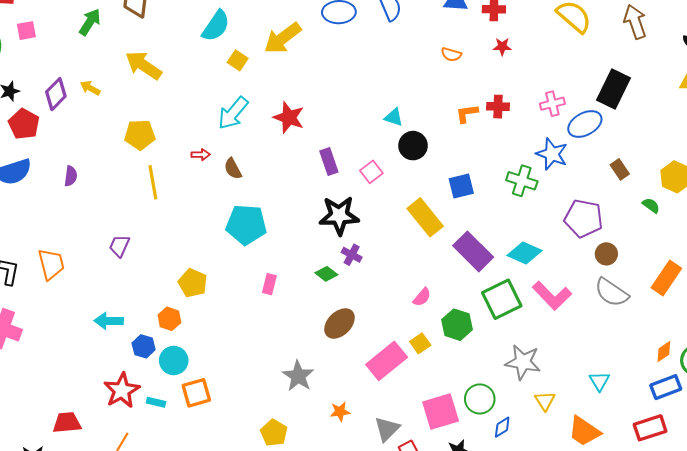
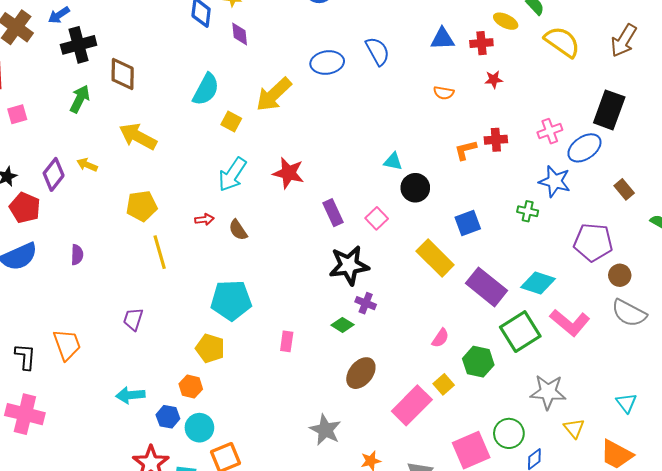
brown arrow: (635, 22) -> (624, 41), turned -124
green cross: (522, 181) -> (528, 211), size x0.7
cyan pentagon: (246, 225) -> (231, 300), moved

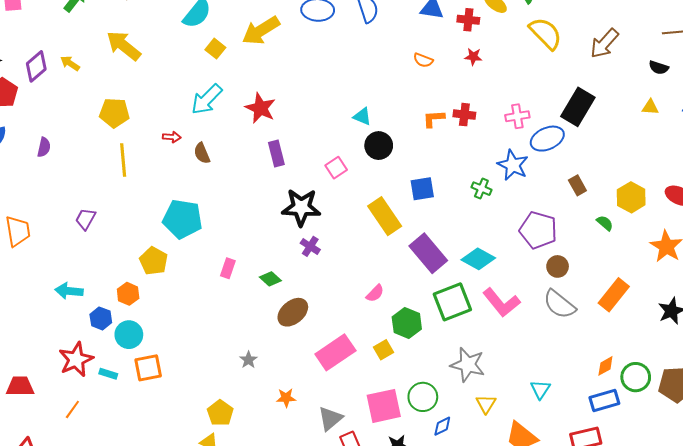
purple rectangle: (333, 213) -> (276, 154), moved
green diamond: (343, 325) -> (270, 279), moved
yellow square: (444, 384) -> (383, 350), moved
gray star: (325, 430) -> (248, 360), size x0.6

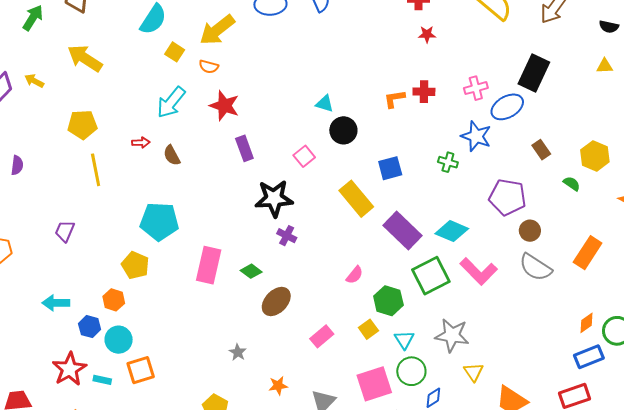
orange semicircle: (423, 60) -> (209, 67), moved
pink rectangle: (228, 268) -> (209, 265), size x1.8
pink rectangle: (335, 352) -> (322, 336), size x0.6
cyan triangle: (540, 389) -> (404, 340), moved

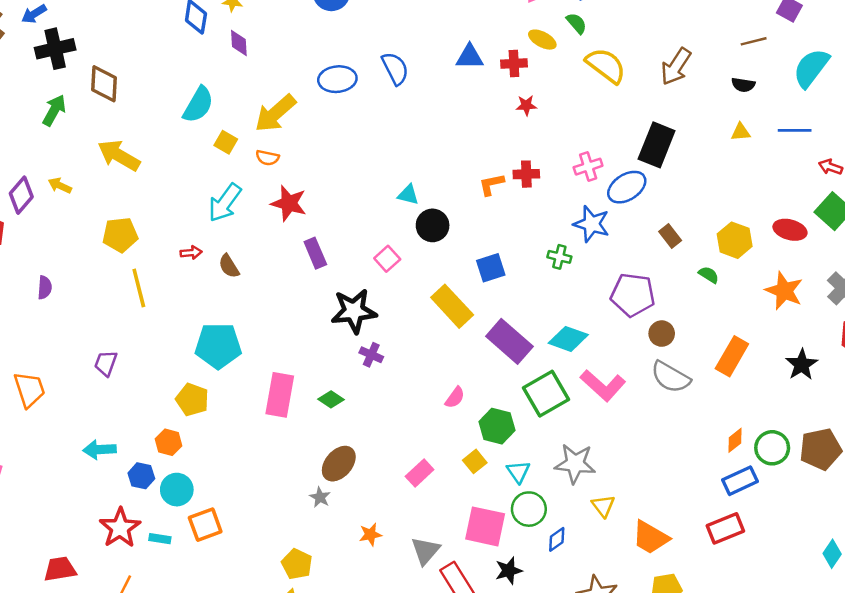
brown ellipse: (276, 301) -> (339, 464), moved
pink square: (374, 384) -> (485, 526), turned 33

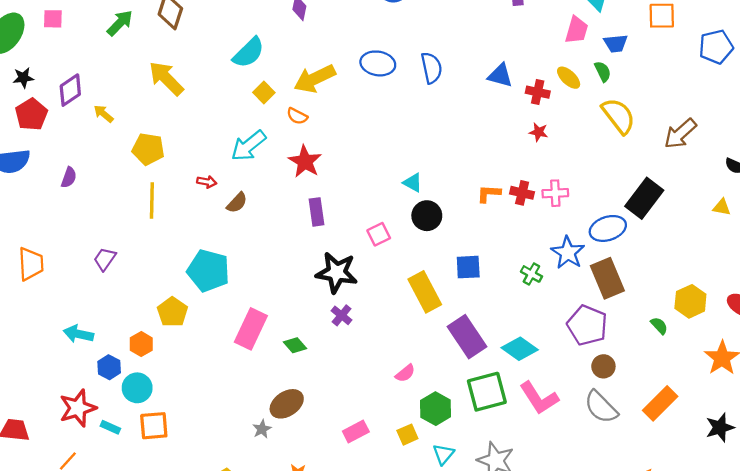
pink cross: (588, 167) -> (555, 193), moved
yellow arrow: (60, 186) -> (103, 114), moved
brown rectangle: (670, 236) -> (607, 278), moved, size x1.8
brown semicircle: (229, 266) -> (237, 203), turned -120

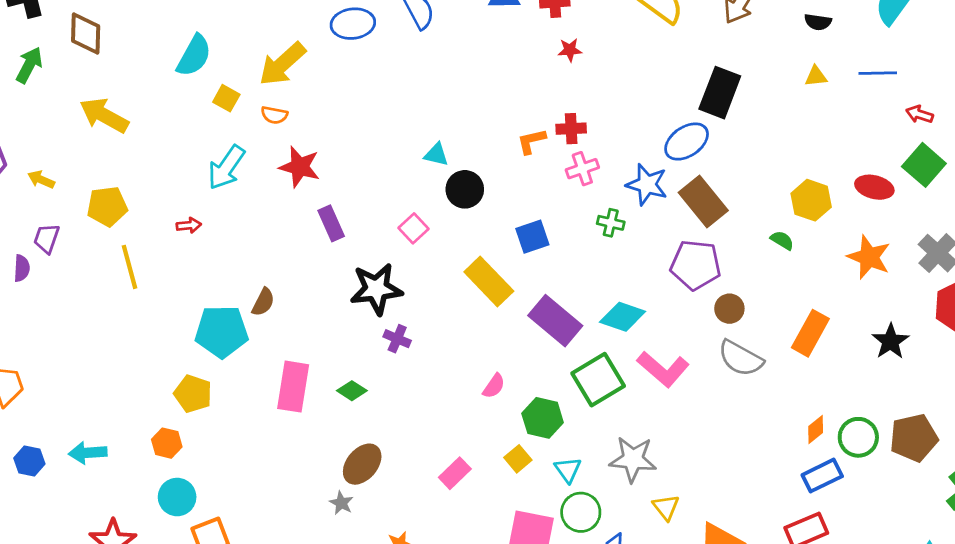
pink cross: (555, 193) -> (582, 169), moved
brown semicircle: (237, 203) -> (263, 302), moved
purple trapezoid: (105, 259) -> (47, 238), moved
blue hexagon: (109, 367) -> (29, 461), moved

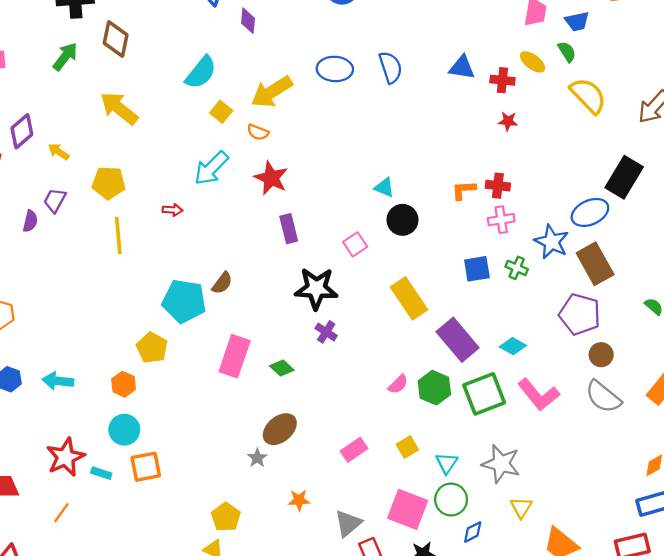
blue square: (532, 237) -> (477, 269), moved
cyan diamond: (623, 317) -> (513, 346), size x0.7
green hexagon: (543, 418) -> (434, 388), moved

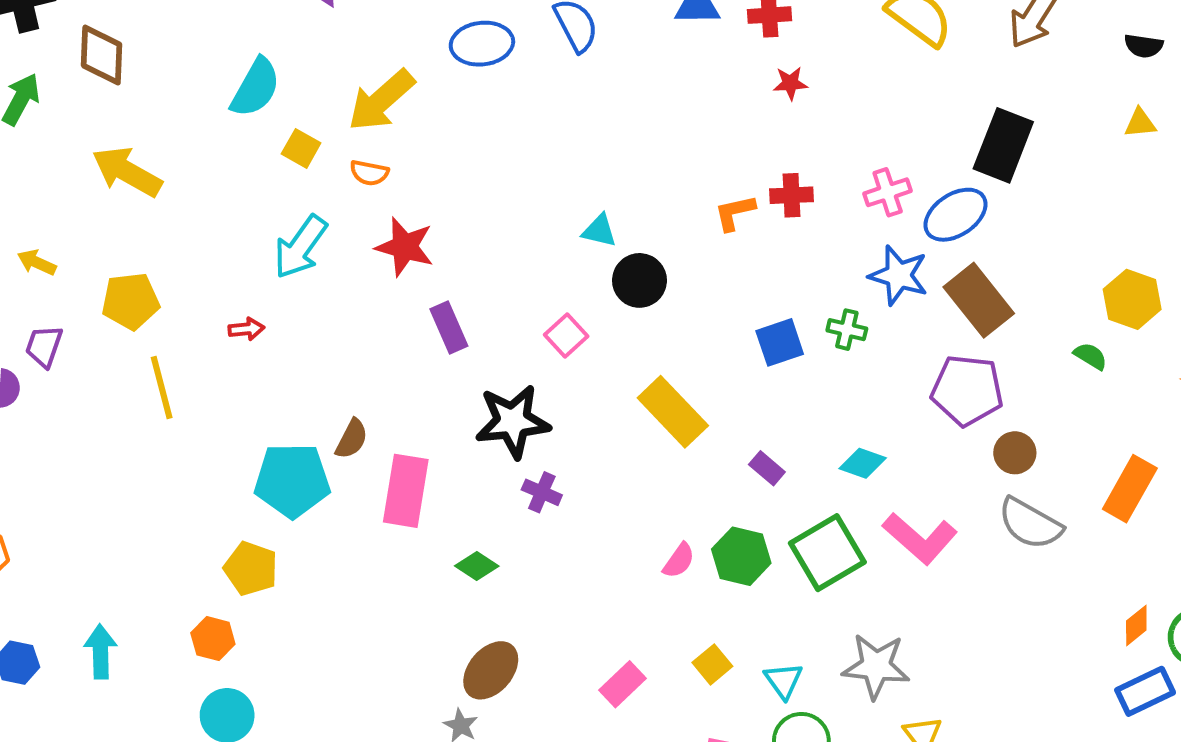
pink cross: (501, 220) -> (888, 192), moved
purple rectangle: (458, 340) -> (767, 468), size x0.5
pink rectangle: (235, 356) -> (406, 491), moved
cyan arrow: (58, 381) -> (100, 652), turned 92

